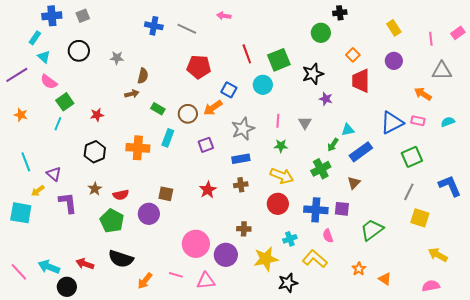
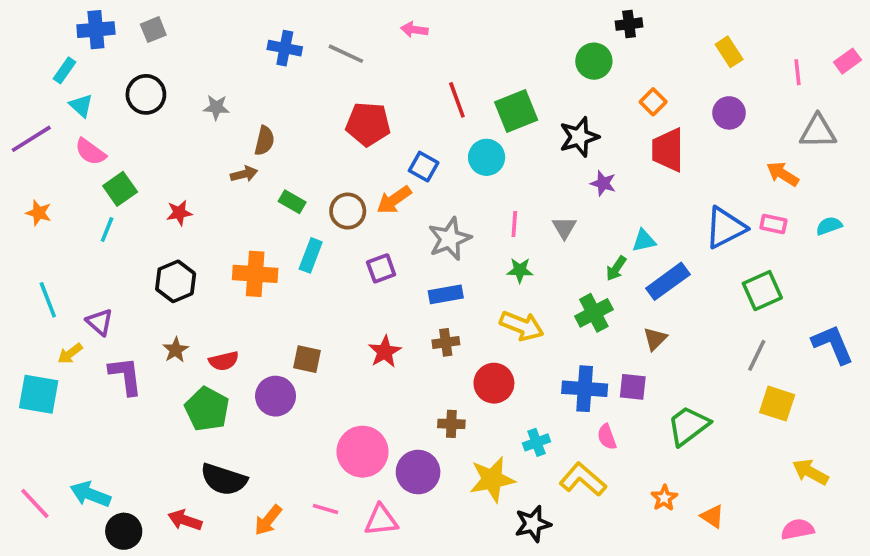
red circle: (278, 204) -> (494, 383), moved
red arrow: (85, 264) -> (185, 520), moved

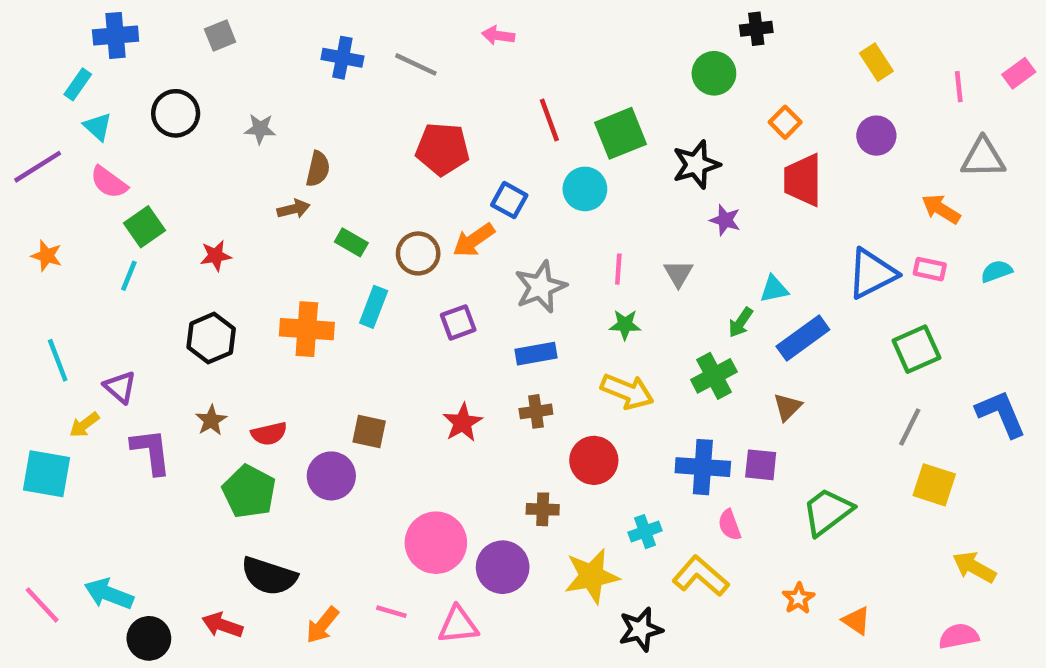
gray square: (153, 30) -> (220, 35), moved

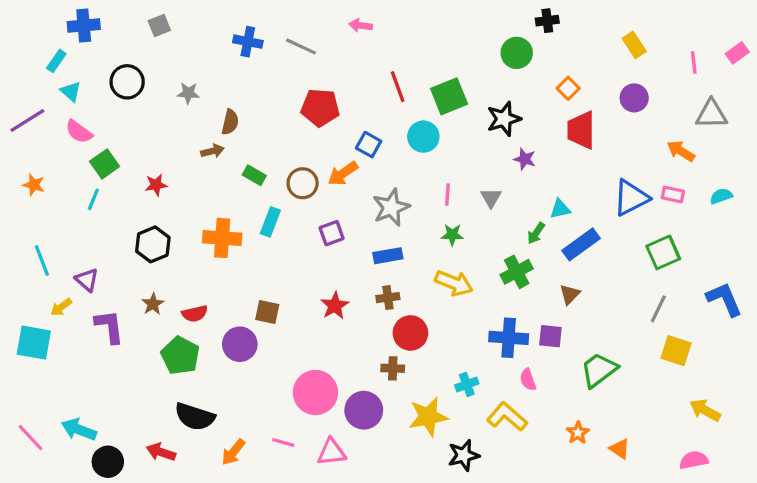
red circle: (594, 460) -> (410, 333), moved

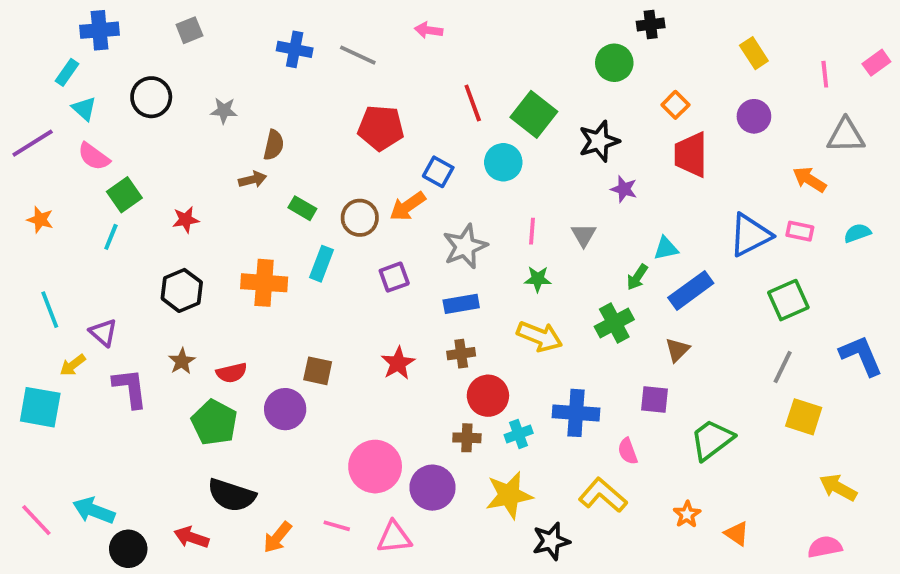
green square: (449, 96) -> (534, 114), turned -30
blue cross: (509, 338) -> (576, 413), moved
cyan cross: (467, 384) -> (519, 434), moved

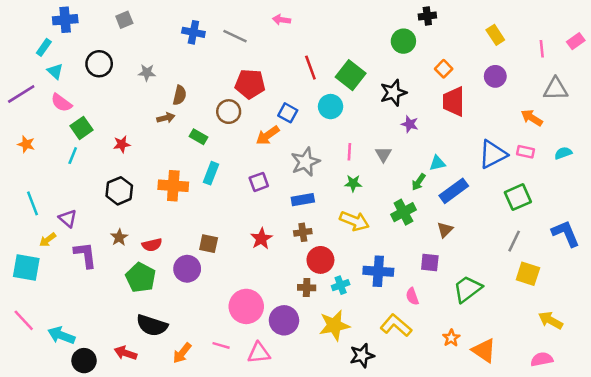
brown circle: (360, 218) -> (229, 112), moved
pink line: (36, 520) -> (24, 320), moved
orange triangle: (737, 533) -> (484, 350), size x1.5

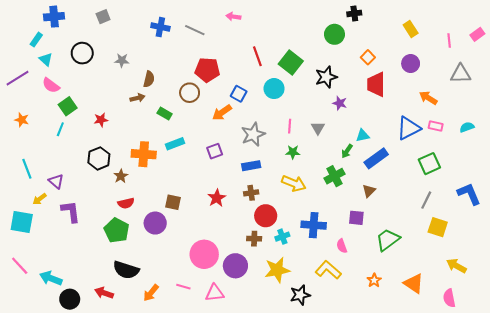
orange arrow: (532, 118) -> (428, 98), moved
cyan rectangle: (211, 173) -> (175, 144), turned 48
brown star: (119, 237) -> (121, 176), moved
orange triangle: (484, 350) -> (414, 283), moved
pink semicircle: (542, 359) -> (449, 298), turned -90

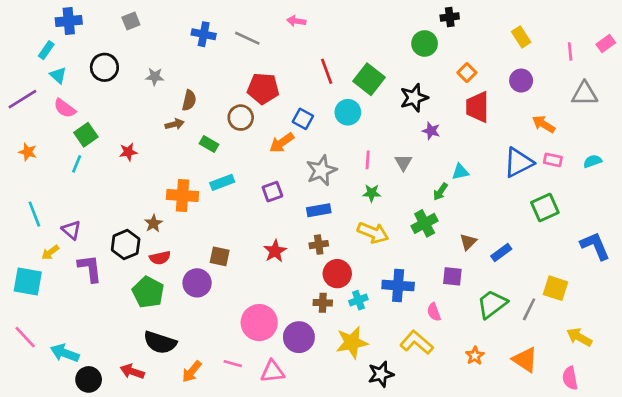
black hexagon: (99, 158) -> (126, 245), moved
blue rectangle: (376, 158) -> (501, 252), moved, size x0.7
gray line: (426, 200) -> (529, 309), moved

